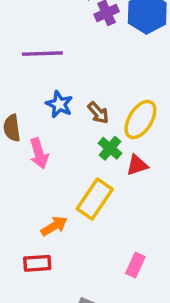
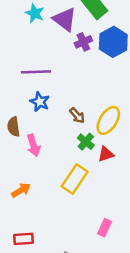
blue star: (59, 104) -> (40, 102), moved
orange arrow: (54, 226) -> (21, 190), moved
red rectangle: (37, 263) -> (23, 239), moved

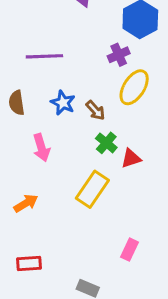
purple cross: (83, 42) -> (119, 55), moved
blue star: (40, 102) -> (63, 103), moved
yellow ellipse: (108, 120) -> (134, 87), moved
brown semicircle: (14, 127) -> (17, 103), moved

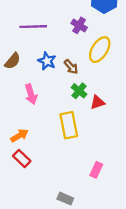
purple cross: (119, 55) -> (79, 25), moved, turned -35
brown semicircle: (17, 103) -> (13, 61), turned -132
yellow rectangle: (92, 189) -> (69, 125), turned -45
red rectangle: (29, 264) -> (22, 158), moved, turned 48

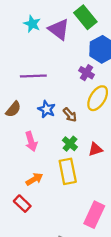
purple cross: (79, 25) -> (87, 73), moved
green cross: (79, 91) -> (70, 144), moved
orange arrow: (19, 136) -> (34, 179), moved
pink rectangle: (96, 170) -> (94, 215), size x1.6

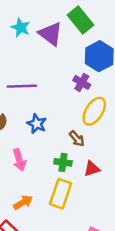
brown arrow: (70, 115) -> (77, 139), moved
green cross: (70, 144) -> (63, 162), turned -32
yellow rectangle: (68, 171) -> (61, 194), turned 30

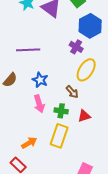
pink arrow: (19, 160) -> (39, 104), moved

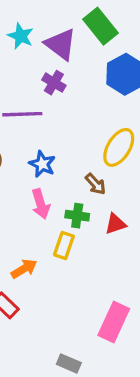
purple cross: (76, 47) -> (54, 83), moved
yellow rectangle: (59, 136) -> (64, 246), moved, size x0.7

